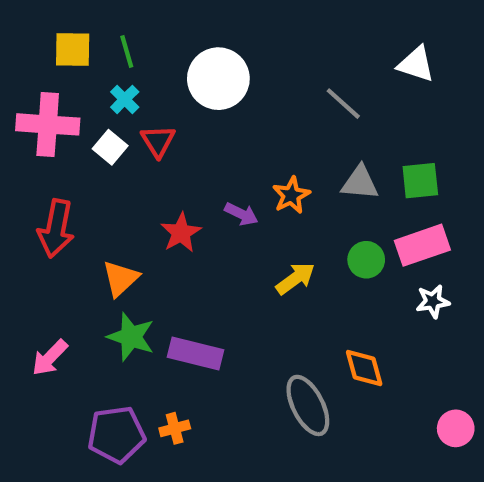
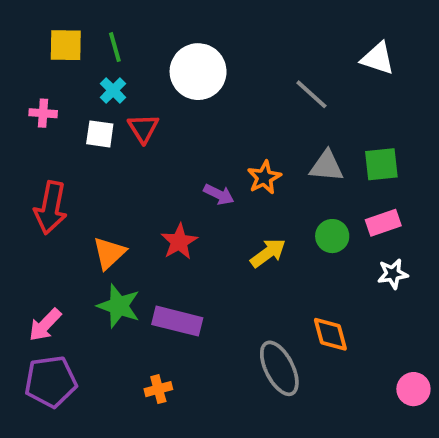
pink cross: (48, 124) -> (43, 113), size x0.5
white square: (110, 147) -> (100, 134), turned -32
red star: (181, 233) -> (179, 242), moved
pink rectangle: (422, 245) -> (383, 223), size x0.7
purple pentagon: (116, 435) -> (51, 382), moved

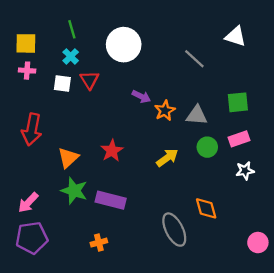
yellow square: (66, 45) -> (26, 43), moved
gray triangle: (327, 166) -> (197, 115), moved
purple arrow: (219, 194) -> (141, 96), moved

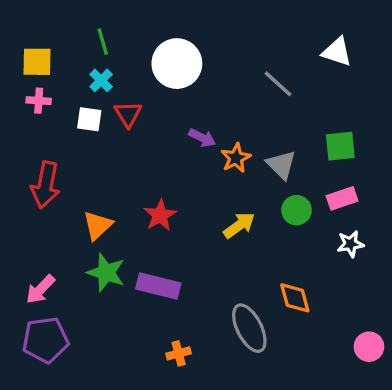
gray triangle: (197, 115) -> (281, 165), turned 40
orange cross: (99, 243) -> (179, 353), moved

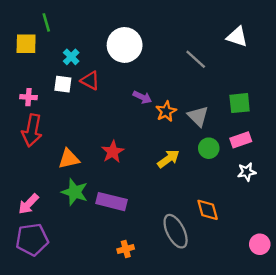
green line: (103, 42) -> (46, 22), moved
pink cross: (39, 101) -> (28, 97), moved
red triangle: (128, 114) -> (90, 81), turned -30
orange triangle: (98, 225) -> (69, 159), turned 30

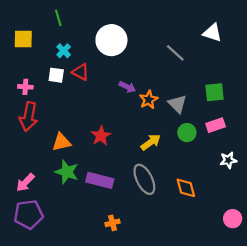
green line: (46, 22) -> (58, 18), moved
white star: (247, 172) -> (228, 160), moved
gray ellipse: (176, 231) -> (144, 179), moved

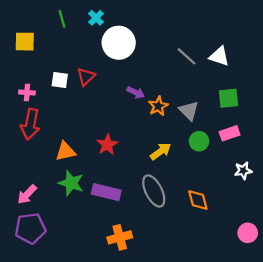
white triangle: (212, 33) -> (219, 56), moved
cyan cross: (64, 51) -> (96, 18), moved
red triangle: (81, 72) -> (86, 77), turned 48
orange cross: (113, 223) -> (120, 237), size x1.5

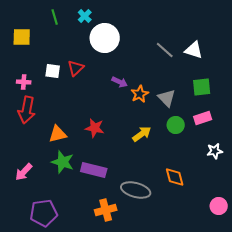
red star: (107, 145) -> (95, 128), turned -30
gray ellipse: (154, 191) -> (136, 190), moved, turned -48
purple pentagon: (30, 228) -> (44, 213), moved

